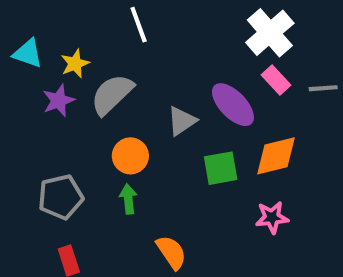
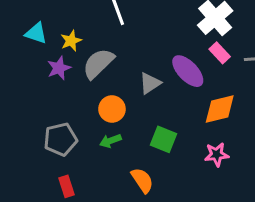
green square: (221, 168) -> (164, 139), moved, turned 32
green arrow: (128, 199) -> (110, 141), turned -105

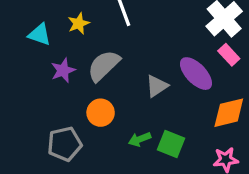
yellow star: (71, 41) -> (79, 23), moved
orange circle: (112, 109) -> (101, 113), moved
green arrow: (110, 141) -> (140, 139), moved

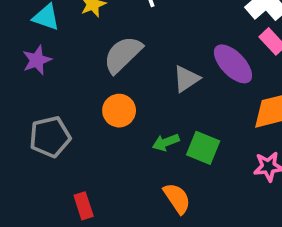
purple star: (63, 70) -> (37, 60), moved
gray pentagon: (65, 144) -> (50, 137), moved

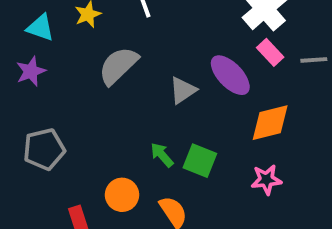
orange circle: (119, 111) -> (122, 195), moved
green arrow: (166, 142) -> (162, 155), turned 70

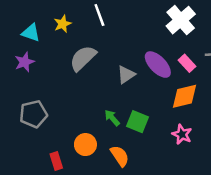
pink rectangle: (270, 52) -> (187, 63), moved
pink star: (266, 180) -> (182, 134), turned 30

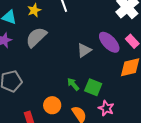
gray semicircle: (83, 58) -> (36, 37), moved
pink star: (182, 134) -> (106, 108), moved

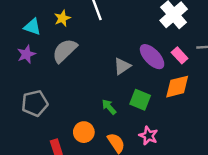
green square: (93, 87) -> (140, 100), moved

